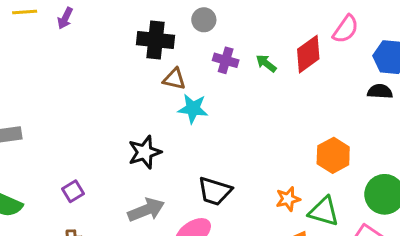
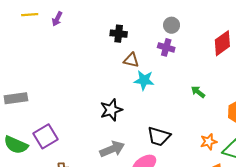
gray circle: (204, 20) -> (172, 25), moved
black cross: (156, 40) -> (119, 34), size x0.7
green arrow: (266, 63) -> (198, 92), moved
purple square: (73, 191) -> (46, 136), moved, size x1.6

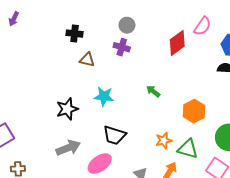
cyan star: (144, 80) -> (104, 96), moved

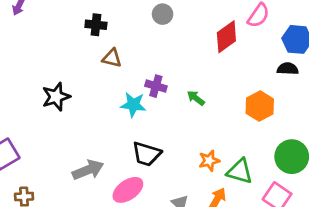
purple cross: (122, 47) -> (156, 86), moved
black star: (67, 109) -> (56, 97), moved
orange hexagon: (194, 111) -> (260, 106), moved

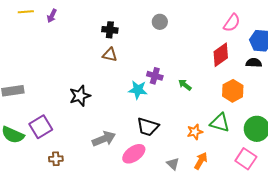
red diamond: (226, 37) -> (221, 55), moved
brown triangle: (112, 58) -> (110, 55), moved
black star: (56, 97) -> (80, 96), moved
green triangle: (240, 171) -> (220, 123), moved

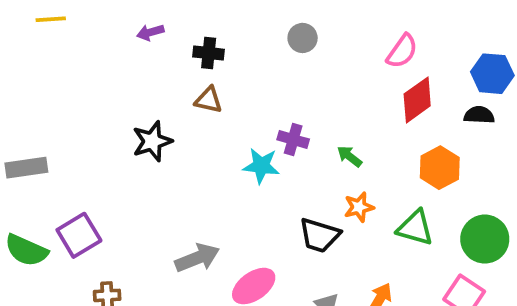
purple arrow: (52, 16) -> (150, 32), moved, turned 48
pink semicircle: (232, 23) -> (402, 51), moved
black star: (80, 96) -> (152, 141), moved
black trapezoid: (148, 127) -> (319, 235), moved
orange star: (195, 132) -> (359, 207), moved

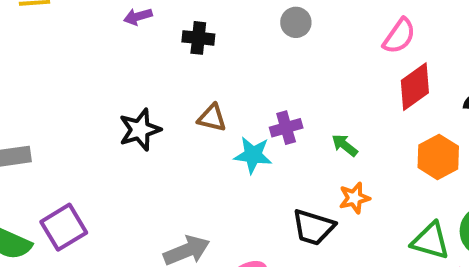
brown triangle: (209, 100) -> (212, 118), moved
purple cross: (293, 139) -> (286, 128), turned -32
green triangle: (415, 228) -> (430, 241), moved

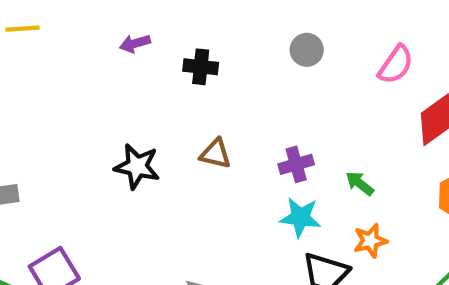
pink semicircle: (399, 36) -> (396, 65), moved
black star: (140, 130) -> (137, 166), turned 30
cyan star: (253, 155) -> (300, 217), moved

